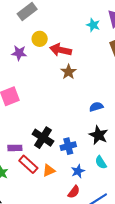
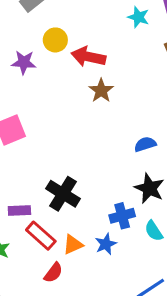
blue cross: (68, 146) -> (122, 216), moved
blue star: (78, 171) -> (106, 244), moved
red semicircle: (74, 192) -> (53, 273), moved

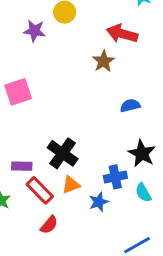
red arrow: (88, 57) -> (122, 34), moved
blue semicircle: (145, 144) -> (130, 106), moved
orange triangle: (73, 245) -> (71, 185), moved

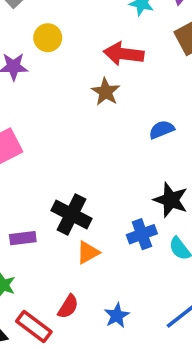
blue semicircle: (130, 106) -> (162, 130), moved
red rectangle: (40, 190) -> (34, 326), moved
blue star: (99, 202) -> (117, 315), moved

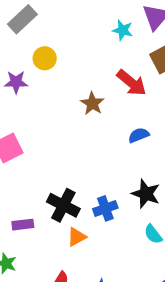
red arrow: (124, 54) -> (131, 83), moved, turned -148
blue cross: (142, 234) -> (105, 208), moved

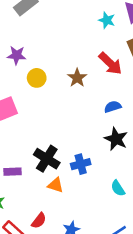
yellow circle: (45, 58) -> (37, 78), moved
black star: (146, 194) -> (116, 139), moved
orange triangle: (77, 237) -> (56, 185), turned 42

